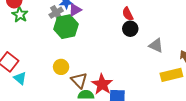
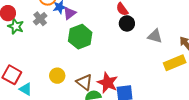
gray cross: (56, 13) -> (40, 19), moved
green hexagon: (66, 27) -> (80, 37), moved
yellow circle: (61, 67) -> (57, 76), moved

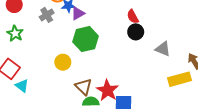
green star: (16, 26) -> (15, 33), moved
yellow circle: (57, 76) -> (63, 62), moved

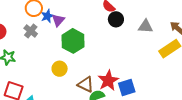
red star: (107, 90) -> (108, 81), turned 30

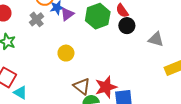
green hexagon: (73, 41) -> (98, 16), moved
yellow circle: (60, 69) -> (66, 53), moved

